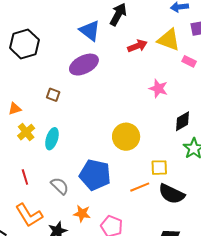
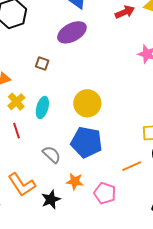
yellow circle: (126, 137) -> (87, 103), moved
red line: (25, 177) -> (16, 131), moved
orange line: (140, 187) -> (132, 166), moved

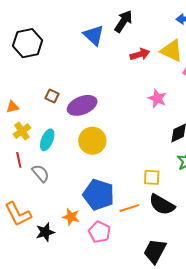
purple ellipse: (72, 32) -> (82, 105), moved
blue pentagon: (87, 142) -> (99, 195), moved
gray semicircle: (52, 154) -> (41, 173), moved

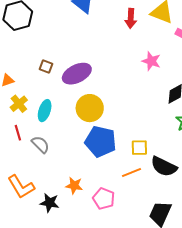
red arrow: (140, 54) -> (131, 18), turned 114
yellow square: (152, 177) -> (139, 148), moved
blue pentagon: (99, 195) -> (101, 141), moved
black star: (45, 232) -> (50, 203), turned 30

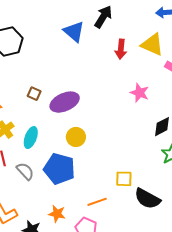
yellow circle: (90, 108) -> (76, 137), size x0.7
blue pentagon: (101, 141) -> (59, 169), moved
orange line: (132, 172) -> (97, 202), moved

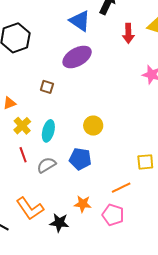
purple ellipse: (65, 102) -> (77, 57), moved
blue pentagon: (59, 169) -> (80, 159), size x0.7
gray semicircle: (25, 171) -> (46, 165), turned -72

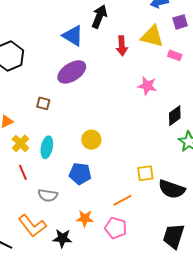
gray semicircle: (46, 165) -> (48, 195), moved, turned -138

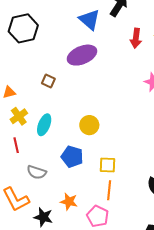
yellow square: (145, 173) -> (108, 165), moved
orange line: (122, 200) -> (109, 190), turned -66

